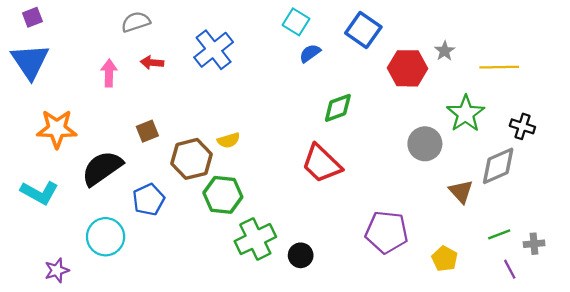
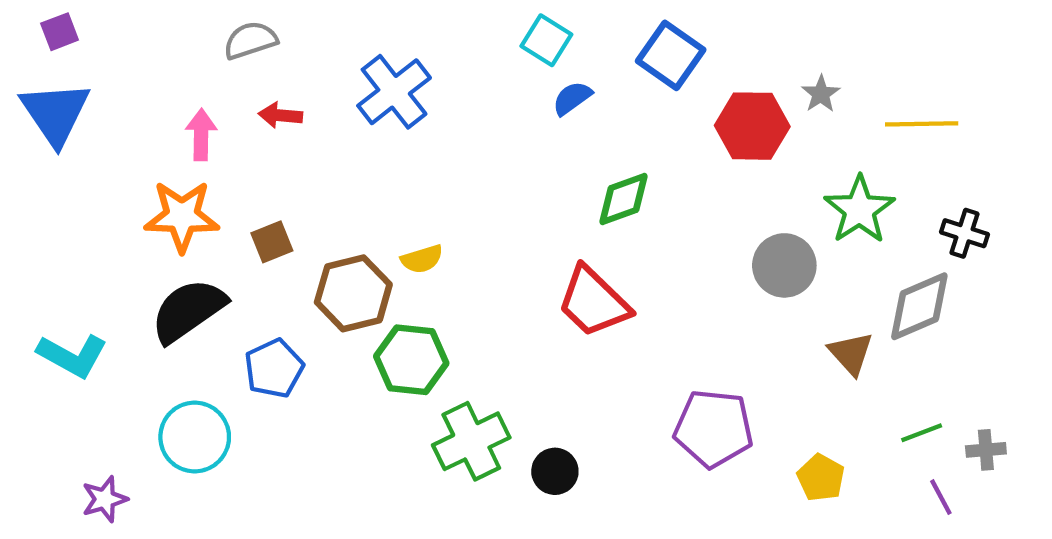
orange star: (57, 129) -> (182, 216), moved

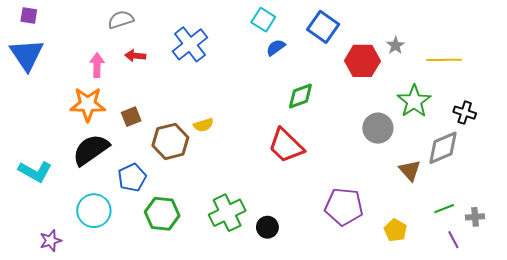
purple square: (60, 32) -> (29, 15), turned 30
green hexagon: (411, 360) -> (162, 214), moved

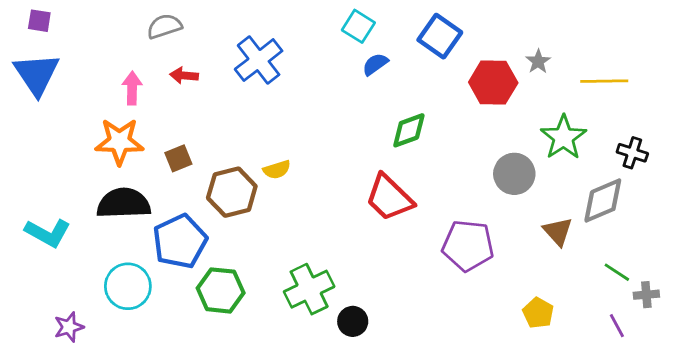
black semicircle: (91, 150) -> (124, 203), turned 33
blue pentagon: (132, 178) -> (180, 241), size x1.4
purple pentagon: (344, 207) -> (468, 246), moved
green line: (444, 209) -> (617, 272), moved, turned 54
black circle: (267, 227) -> (353, 321), moved

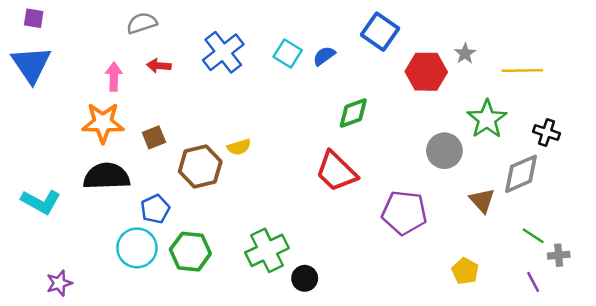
cyan square: (358, 26) -> (288, 53), moved
blue pentagon: (180, 241) -> (155, 209), size x0.6
cyan circle: (128, 286) -> (137, 248), moved

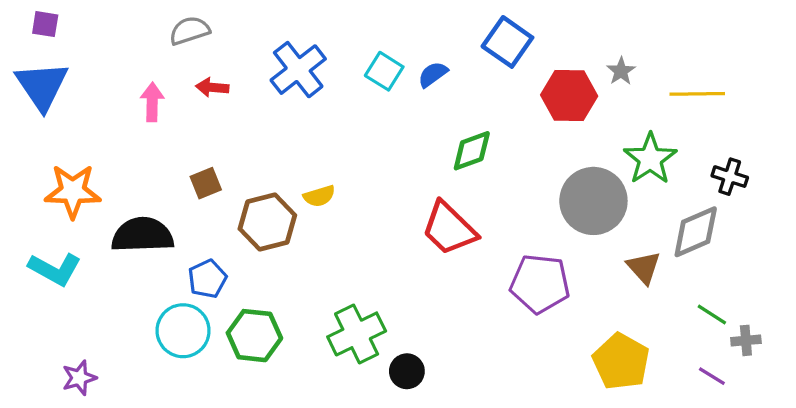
orange star: (103, 123) -> (73, 191), moved
gray circle: (444, 151) -> (593, 201), size x1.4
yellow pentagon: (465, 271) -> (621, 362), size x1.6
purple line: (533, 282) -> (712, 376), turned -30

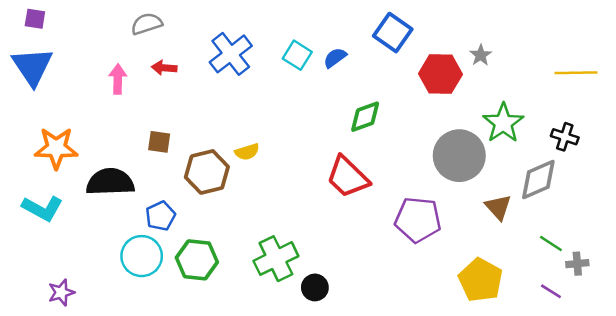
yellow line: (697, 94) -> (576, 73), moved
brown square: (206, 183) -> (159, 142), turned 30

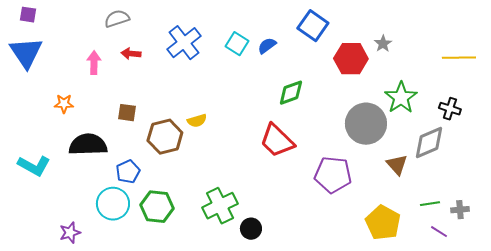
orange star: (56, 148) -> (64, 104), moved, size x0.6
green line: (551, 244) -> (430, 204), moved, turned -42
purple star: (61, 292) -> (70, 233), moved

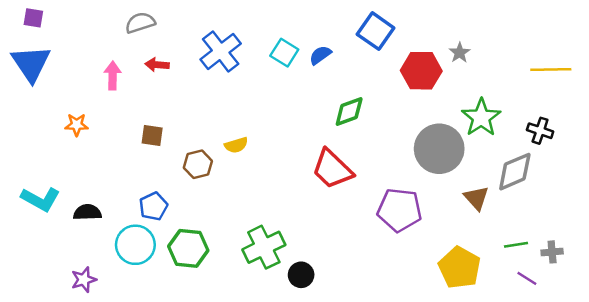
brown hexagon: (165, 137) -> (198, 164), size x0.7
black semicircle: (88, 145) -> (87, 212), moved, size x0.6

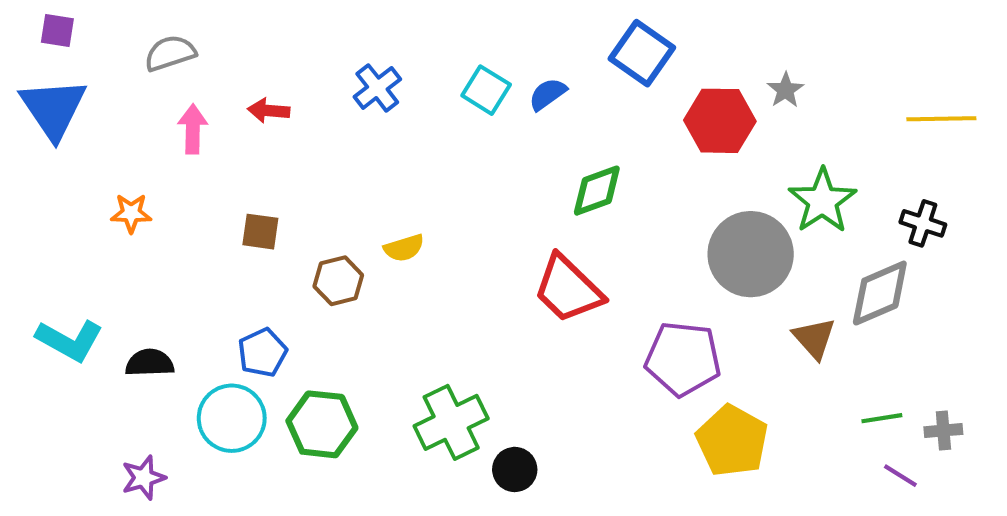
gray semicircle: (140, 23) -> (170, 53), moved
blue cross: (221, 51) -> (377, 88), size x0.7
yellow pentagon: (460, 268) -> (732, 441), moved

